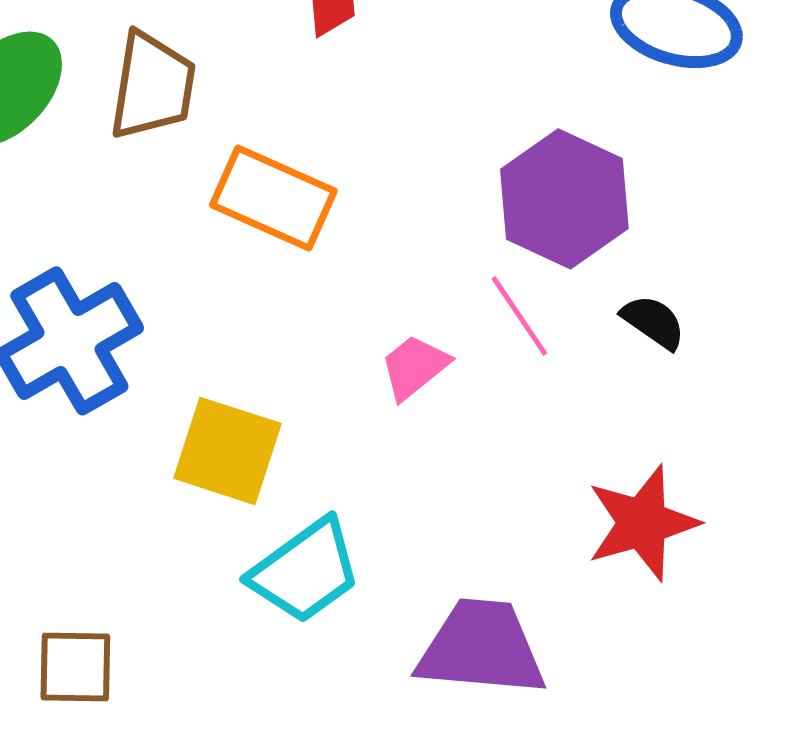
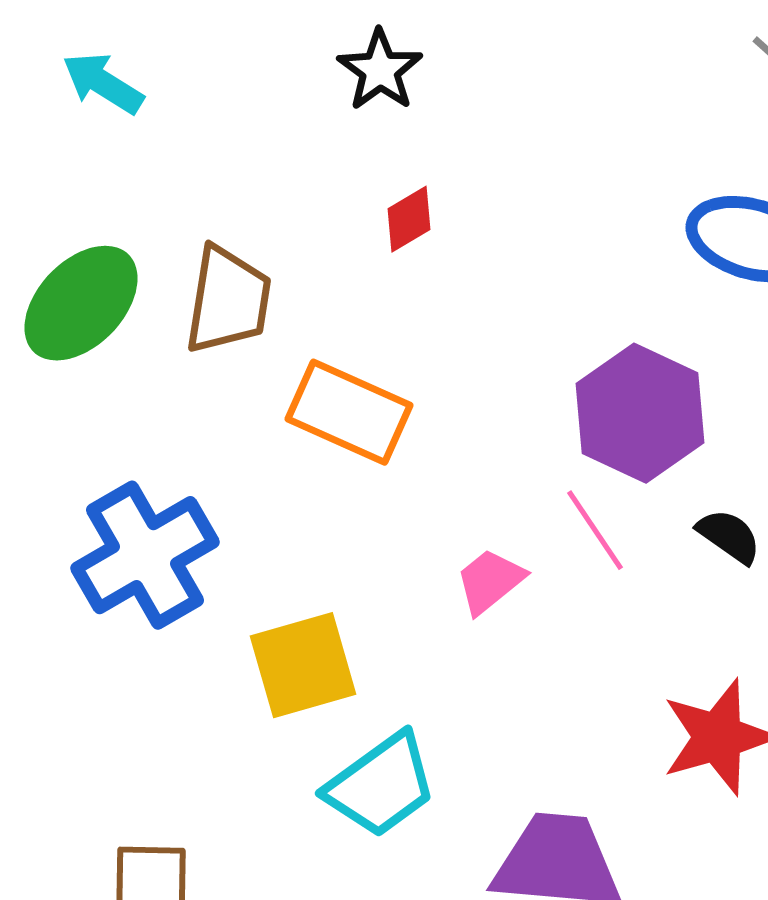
yellow square: (227, 451) -> (303, 665), turned -34

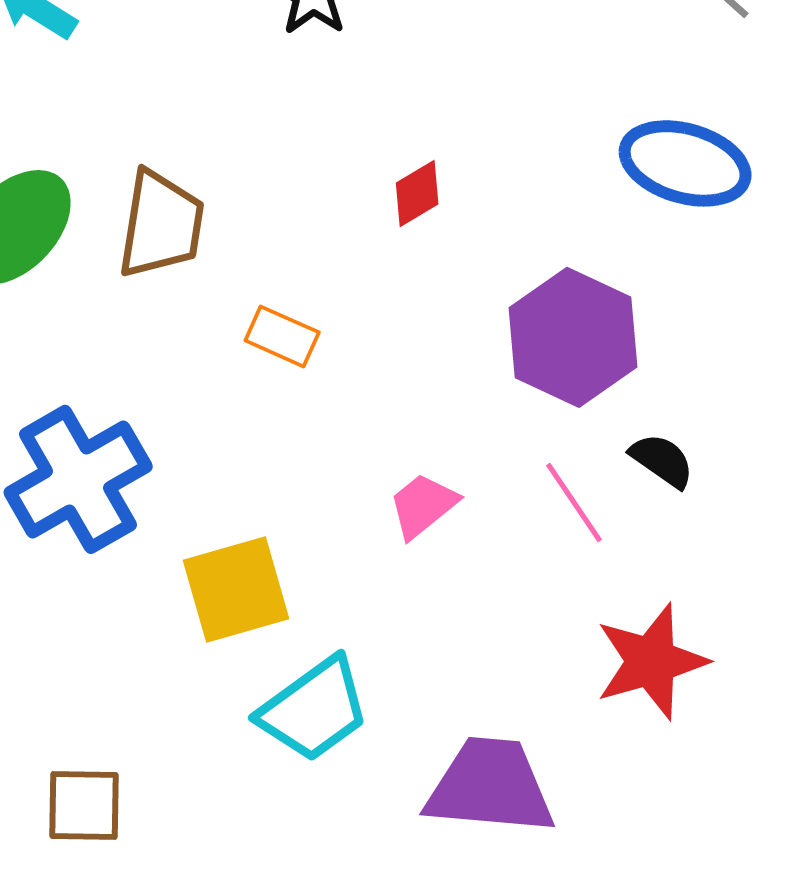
red diamond: (409, 219) -> (417, 193), moved
orange rectangle: (349, 412) -> (282, 336), size x0.6
pink line: (595, 530) -> (574, 502), moved

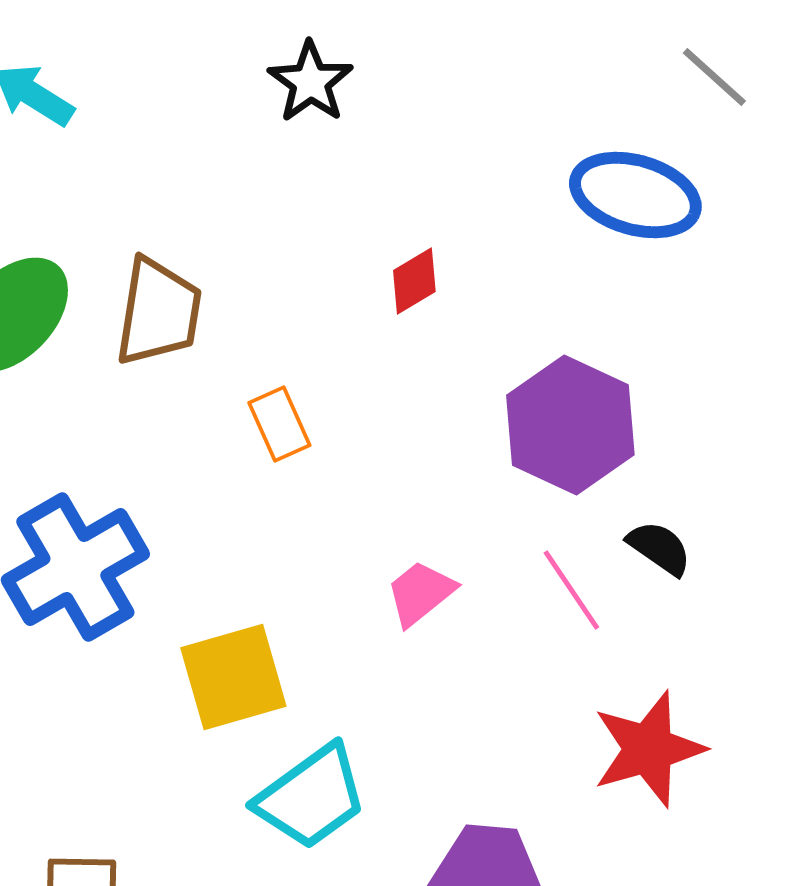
blue ellipse: (685, 163) -> (635, 195), moved
orange rectangle: (282, 336) -> (279, 424), turned 42

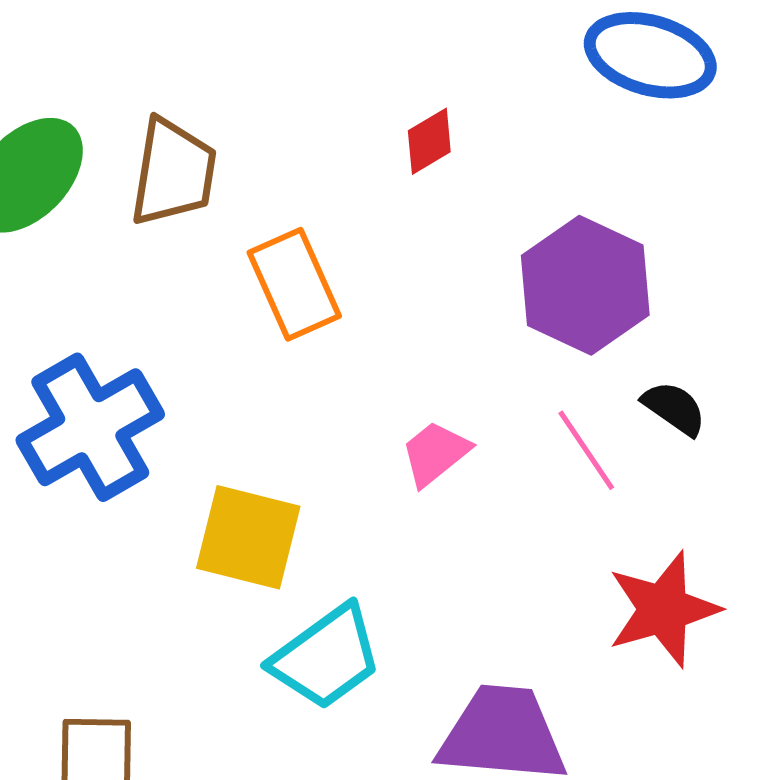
orange rectangle: (279, 424) -> (294, 284), size x1.5
yellow square: (233, 677) -> (248, 537), turned 30

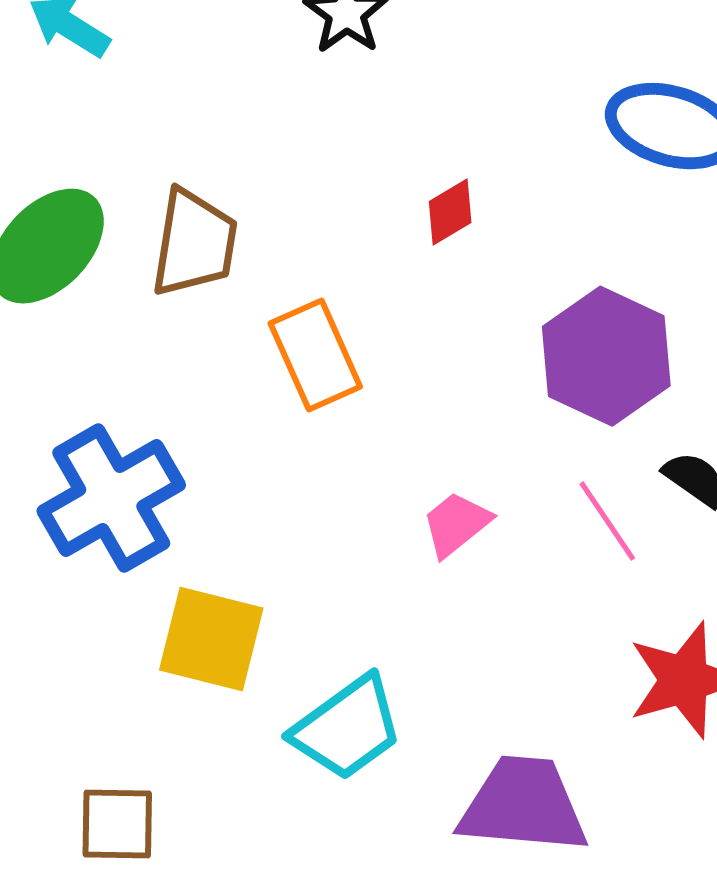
yellow square: (248, 537) -> (211, 639), moved

